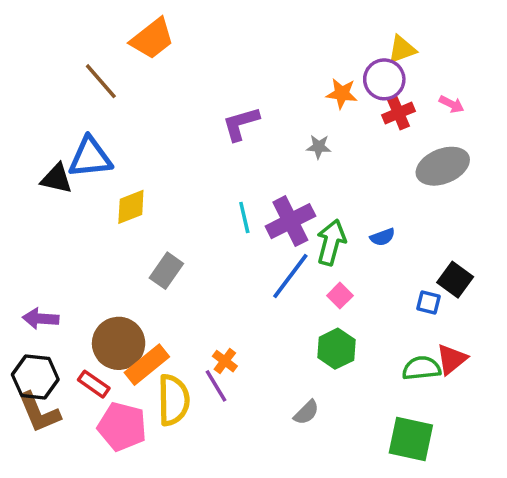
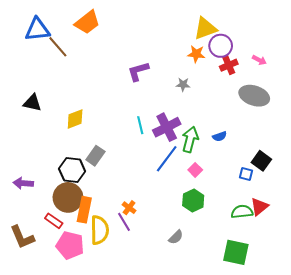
yellow triangle: (402, 49) -> (205, 28), moved, size x1.4
blue triangle: (90, 157) -> (37, 30), moved
gray ellipse: (443, 166) -> (254, 96), turned 40
orange rectangle: (147, 365) -> (84, 210), turned -40
black hexagon: (35, 377) -> (72, 170), moved

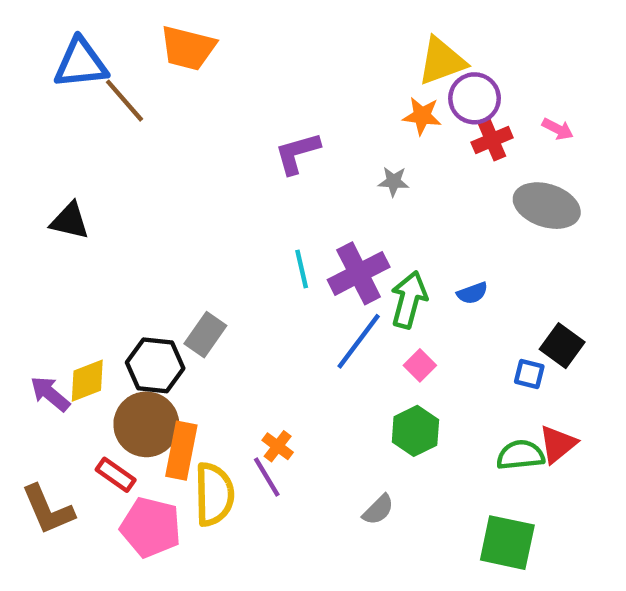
orange trapezoid: (87, 22) -> (188, 48), turned 52
yellow diamond: (75, 119) -> (87, 381), moved
purple arrow: (23, 183) -> (50, 394), turned 36

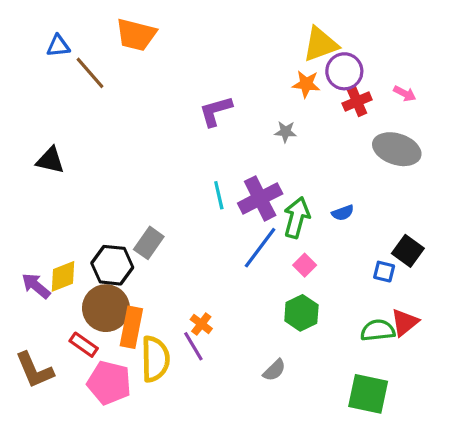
blue triangle: (81, 63) -> (58, 46), size x0.6

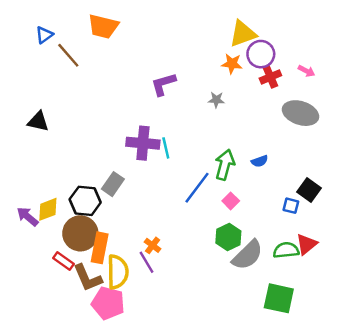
blue triangle: (58, 46) -> (44, 35), turned -30
purple cross: (260, 198) -> (143, 143), moved, turned 32
brown L-shape: (34, 370) -> (88, 278), moved
gray semicircle: (274, 370) -> (248, 255), moved, size x1.8
pink pentagon: (109, 383) -> (108, 303), moved

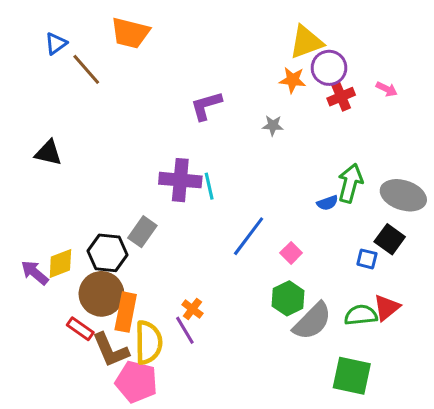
gray ellipse: (301, 113) -> (403, 195), moved
green arrow: (225, 165) -> (350, 183), moved

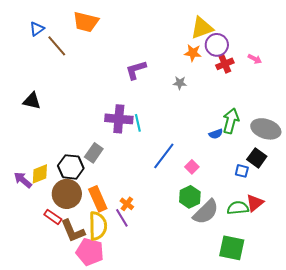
orange rectangle: (126, 312) -> (98, 199), moved, turned -35

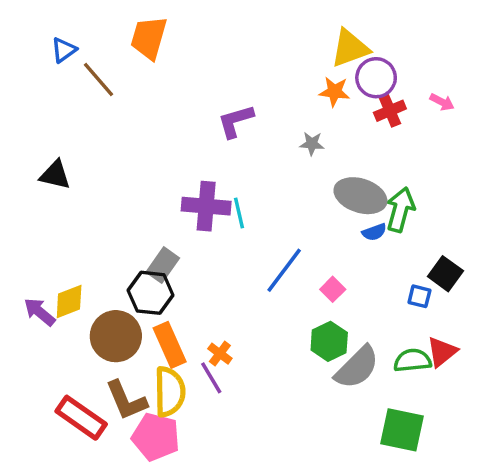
orange trapezoid: (86, 22) -> (149, 38), turned 92
gray ellipse: (266, 129) -> (360, 196), moved
black hexagon: (71, 167) -> (151, 293), moved
red rectangle: (53, 217) -> (81, 418), moved, size x1.6

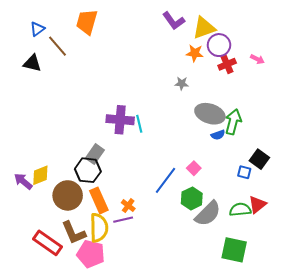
purple L-shape: (236, 121) -> (174, 21), moved, turned -110
black triangle: (55, 175) -> (32, 63), moved
blue line: (284, 270) -> (166, 180), moved
purple line: (211, 378) -> (123, 220), turned -72

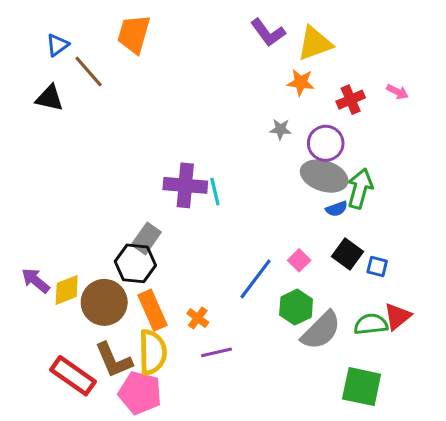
purple circle: (219, 45) -> (326, 143), moved
black square: (259, 159) -> (348, 254), moved
yellow diamond: (40, 175) -> (67, 290), moved
purple line: (123, 220) -> (216, 352), moved

